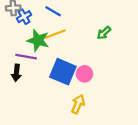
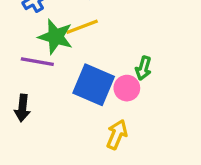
green arrow: (104, 33) -> (143, 68), moved, turned -32
black arrow: (16, 73) -> (22, 108), moved

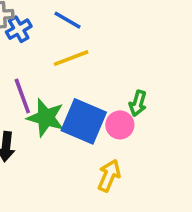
green star: (56, 37) -> (46, 118), moved
purple line: (37, 62) -> (22, 96), turned 60

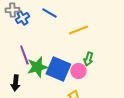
yellow line: (71, 58) -> (78, 30), moved
green star: (46, 118) -> (37, 67), turned -30

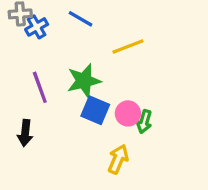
green arrow: (88, 59) -> (144, 122), moved
green star: (37, 67) -> (84, 81), moved
blue square: (58, 69) -> (95, 110), size x0.7

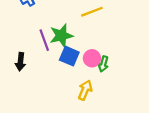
purple line: (40, 87) -> (44, 40), moved
black arrow: (25, 133) -> (20, 62), moved

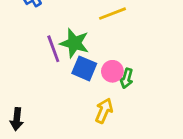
green star: (61, 36) -> (74, 43), turned 30
black arrow: (20, 62) -> (17, 119), moved

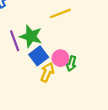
blue square: (84, 68) -> (39, 56), turned 30
yellow arrow: (104, 111) -> (47, 72), moved

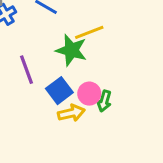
green star: (31, 36) -> (71, 50), moved
yellow arrow: (47, 72) -> (71, 113), turned 54

